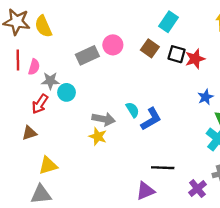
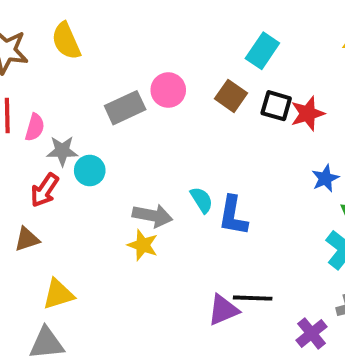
yellow semicircle: (43, 26) -> (66, 41), moved
blue L-shape: (151, 119) -> (233, 216), turned 130
purple triangle: (145, 191) -> (223, 310), moved

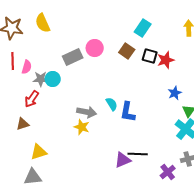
cyan circle: (90, 171) -> (53, 79), moved

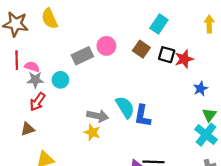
pink semicircle: (27, 67) -> (32, 67), turned -88
gray star: (41, 79) -> (35, 80), moved
blue star: (175, 93) -> (201, 89), moved
cyan semicircle: (112, 104) -> (125, 107), size x1.5

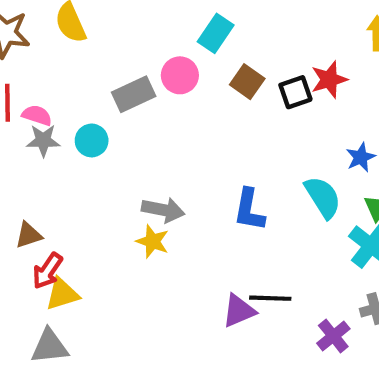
cyan rectangle: (159, 24) -> (216, 33), moved
black square: (167, 55) -> (295, 92), turned -35
red star: (184, 59) -> (329, 80), moved
red arrow: (37, 102) -> (47, 271), moved
cyan semicircle: (125, 107) -> (323, 197), moved

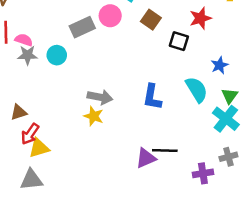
black square: (295, 92) -> (179, 41), moved, turned 36
purple cross: (333, 336) -> (203, 173), turned 30

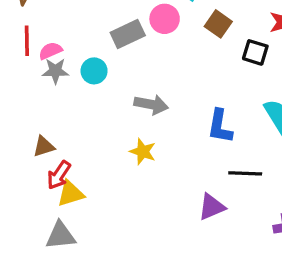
pink semicircle: (24, 40) -> (50, 51), turned -42
gray arrow: (100, 97) -> (151, 104), moved
black line: (165, 150) -> (245, 173), moved

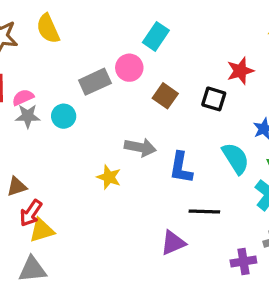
brown square: (218, 24) -> (165, 96), moved
gray arrow: (151, 104) -> (140, 147), moved
yellow star: (143, 152) -> (109, 177), moved

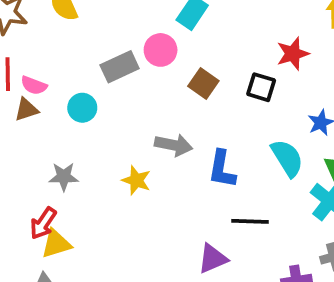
pink semicircle: (23, 97) -> (34, 85), turned -135
gray star: (28, 116) -> (64, 177), moved
brown triangle: (17, 186) -> (26, 110), moved

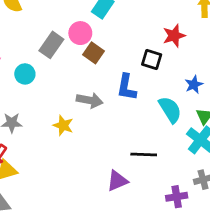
gray rectangle: (120, 67) -> (51, 45), turned -30
brown square: (203, 84) -> (94, 53), moved
blue L-shape: (222, 169) -> (127, 87), moved

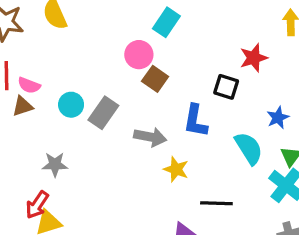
gray rectangle: (51, 45) -> (103, 113), moved
yellow star: (63, 125) -> (176, 169), moved

